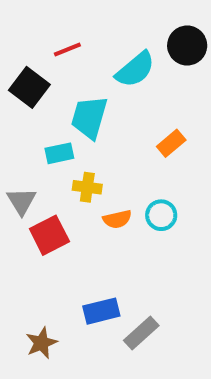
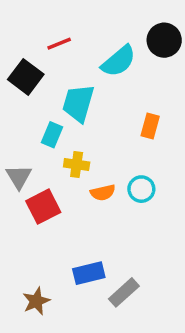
orange rectangle: (171, 143) -> (150, 126), turned -35
cyan rectangle: (59, 153) -> (52, 135), turned -55

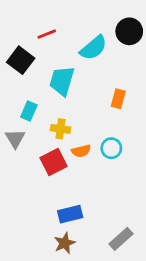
cyan rectangle: (52, 135) -> (29, 111), moved
red square: (43, 207) -> (54, 162), moved
gray rectangle: (124, 292) -> (121, 239), moved
brown star: (36, 301) -> (65, 243), moved

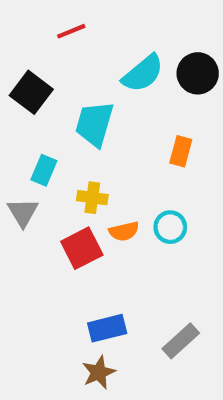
black circle: (129, 31) -> (198, 73), moved
red line: (47, 34) -> (71, 31), moved
gray rectangle: (121, 239) -> (181, 341), moved

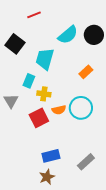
orange rectangle: (181, 151) -> (86, 72), turned 32
cyan rectangle: (44, 170) -> (29, 81), moved
cyan circle: (170, 227) -> (81, 108), size x1.5

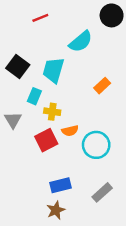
black circle: (94, 35) -> (112, 15), moved
black square: (15, 44) -> (18, 67), moved
cyan circle: (81, 108) -> (96, 145), moved

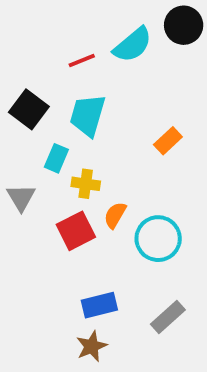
red line: (40, 18) -> (82, 60), moved
cyan semicircle: (81, 42) -> (133, 45), moved
orange semicircle: (70, 131) -> (115, 215), turned 133

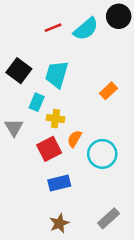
red line: (82, 60) -> (53, 28), moved
blue rectangle: (99, 305) -> (59, 183), moved
gray rectangle: (168, 317) -> (109, 218), moved

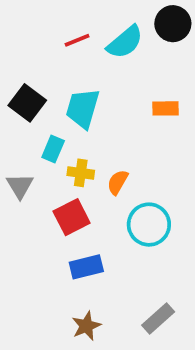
orange rectangle: (109, 91) -> (166, 108), moved, turned 42
orange semicircle: (74, 139) -> (118, 182), moved

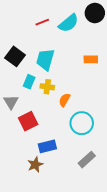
yellow cross: (81, 173) -> (47, 87), moved
red square: (72, 217) -> (28, 121), moved
gray rectangle: (158, 319) -> (87, 160), moved
brown star: (86, 326) -> (35, 165), moved

